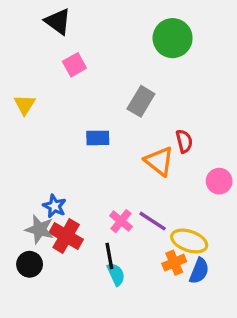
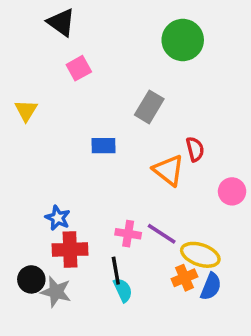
pink cross: (121, 221) -> (128, 234), turned -30
gray star: (40, 229) -> (56, 292), moved
red cross: (66, 236) -> (70, 250), turned -32

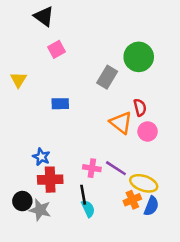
green circle: (183, 40) -> (139, 57), moved
blue rectangle: (103, 146) -> (60, 104), moved
pink circle: (232, 191) -> (148, 131), moved

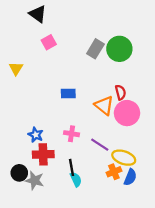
gray rectangle: (107, 77) -> (95, 49), moved
blue rectangle: (60, 104) -> (68, 93), moved
pink circle: (148, 131) -> (127, 113), size x1.5
pink cross: (92, 168) -> (72, 134), moved

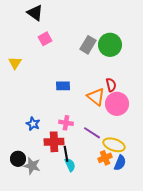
red cross: (43, 154) -> (54, 142), moved

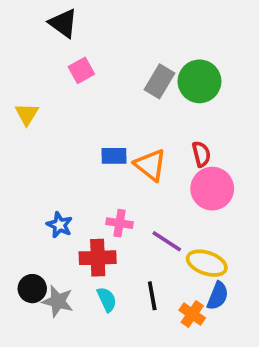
orange triangle: (96, 97) -> (150, 165), moved
black line: (66, 154) -> (152, 296), moved
orange cross: (105, 158) -> (192, 314), moved, turned -32
cyan semicircle: (70, 165) -> (107, 299), moved

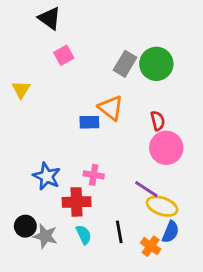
orange triangle: (150, 165) -> (111, 108), moved
blue star: (60, 225) -> (47, 176), size x1.4
purple line: (167, 241) -> (146, 189), moved

